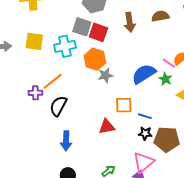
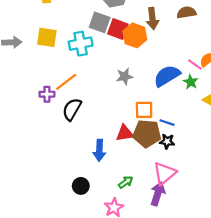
orange hexagon: (95, 59) -> (135, 35), moved
brown pentagon: (167, 139) -> (147, 134), moved
blue arrow: (66, 141) -> (99, 150), moved

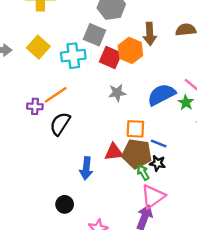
red square: (118, 29) -> (110, 58), moved
yellow square: (47, 37) -> (38, 47), turned 30
green arrow: (126, 182) -> (143, 172), moved, turned -88

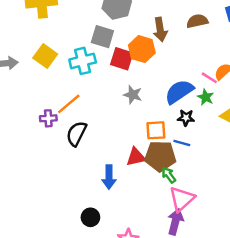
gray star: (117, 93) -> (133, 95), turned 30
black star: (158, 163) -> (186, 118), moved

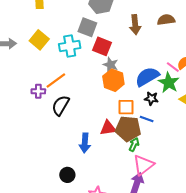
orange hexagon: (142, 49) -> (113, 80), moved
gray star: (133, 95) -> (111, 65), moved
green star: (206, 97) -> (169, 83), size x1.5
green arrow: (169, 175) -> (134, 145), turned 56

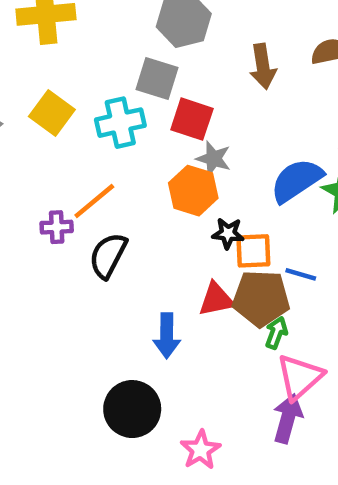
orange hexagon: (113, 80) -> (193, 191), moved
black star: (151, 98) -> (228, 233), moved
black circle: (67, 175) -> (132, 409), size x1.6

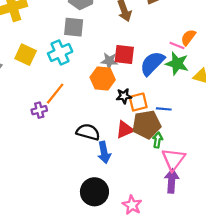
red square: (192, 119) -> (124, 54), moved
black semicircle: (108, 256) -> (88, 132), moved, turned 90

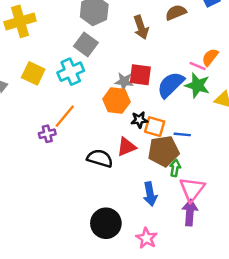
gray square: (74, 27) -> (86, 44), turned 30
orange square: (138, 102) -> (155, 127), turned 30
red triangle: (125, 130) -> (127, 147), moved
blue arrow: (104, 152) -> (150, 194), moved

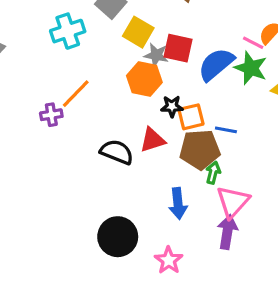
cyan cross: (71, 72) -> (68, 31), moved
yellow square: (33, 73) -> (138, 32), moved
orange square: (155, 127) -> (191, 117), turned -35

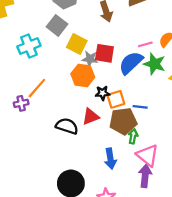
pink line: (253, 43) -> (145, 44), moved, turned -40
pink triangle: (233, 202) -> (148, 155), turned -30

